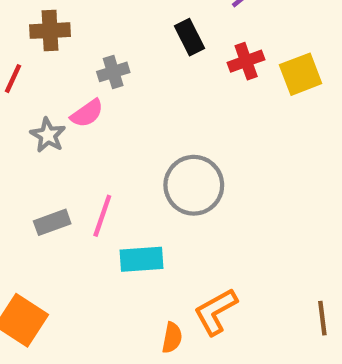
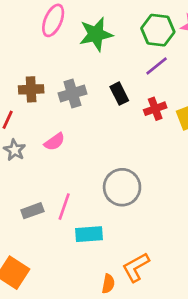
gray cross: (113, 72) -> (72, 94), moved, size x1.4
gray star: (48, 135) -> (15, 150), moved

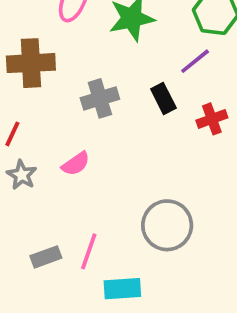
purple line: (157, 66) -> (195, 61), moved
brown cross: (31, 89) -> (31, 63), moved, size x1.4

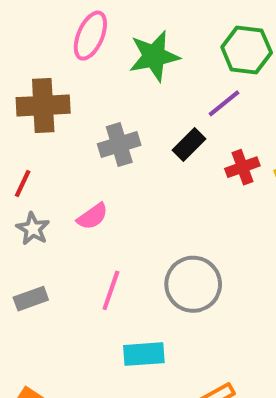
black rectangle: (163, 98) -> (189, 145), turned 72
pink line: (89, 251) -> (111, 290), moved
gray rectangle: (46, 257) -> (31, 299), moved

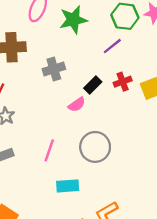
black rectangle: (189, 145) -> (93, 85), moved
pink semicircle: (92, 216) -> (77, 105), moved

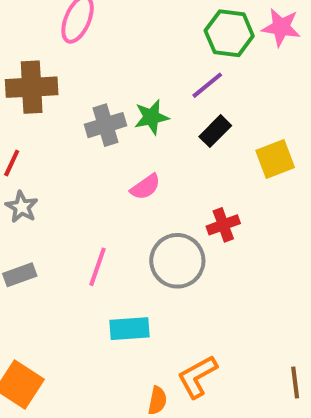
green star: (73, 20) -> (151, 117), moved, size x0.7
red cross: (123, 82) -> (223, 225), moved
black rectangle: (93, 85) -> (215, 131), moved

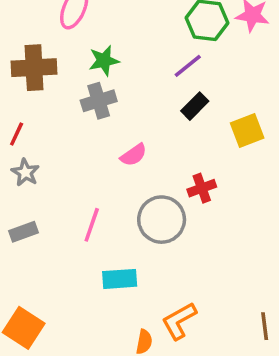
green star: (151, 117) -> (104, 61), moved

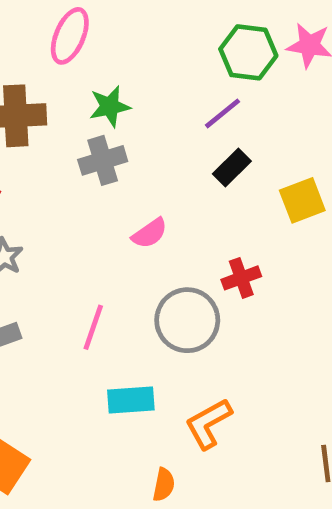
orange L-shape: (179, 321) -> (208, 424), moved

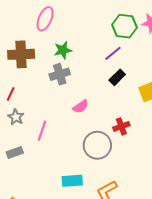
pink line: (93, 327) -> (42, 131), moved

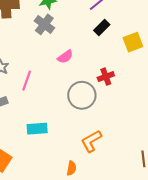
gray cross: (60, 74) -> (44, 24), turned -36
cyan rectangle: (72, 181) -> (37, 129), moved

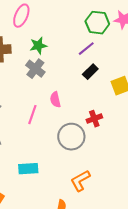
pink semicircle: (65, 57) -> (55, 100), turned 112
pink line: (27, 81) -> (32, 115), moved

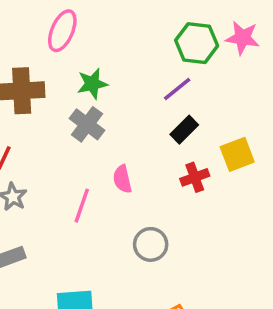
red cross: (94, 119) -> (195, 177), moved
gray circle: (71, 137) -> (151, 244), size x0.7

